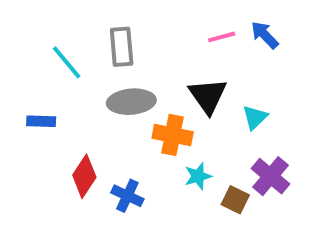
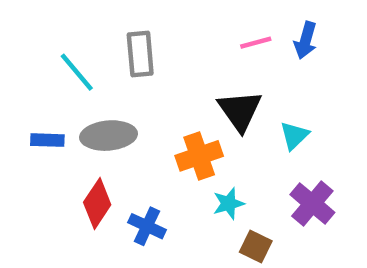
blue arrow: (265, 35) -> (306, 40), turned -120
gray ellipse: (131, 102) -> (108, 136), moved
orange cross: (173, 135) -> (199, 156), turned -30
brown square: (235, 200) -> (256, 247), moved

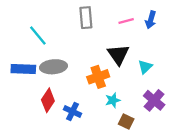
gray rectangle: (140, 54) -> (86, 18), moved
blue rectangle: (47, 140) -> (23, 69), size x1.5

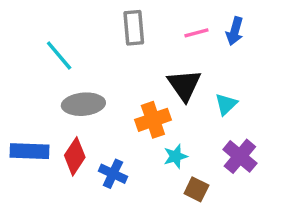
blue rectangle: (23, 69) -> (30, 151), moved

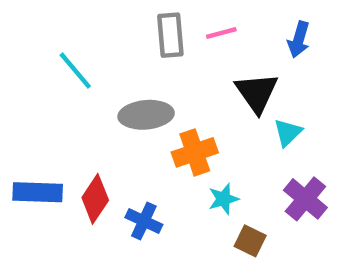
pink line: (196, 33) -> (221, 33), moved
black triangle: (184, 85) -> (257, 93), moved
gray ellipse: (83, 104) -> (146, 115), moved

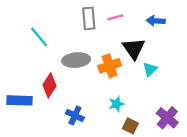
blue arrow: (299, 40) -> (156, 21), turned 78
orange cross: (195, 152) -> (110, 66), moved
red diamond: (95, 199) -> (49, 85), moved
purple cross: (305, 199) -> (167, 118), moved

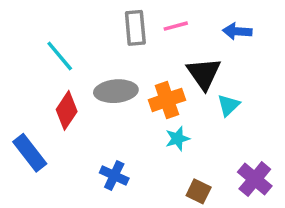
red diamond: (49, 85) -> (67, 110), moved
blue rectangle: (19, 100) -> (30, 153), turned 50
cyan star: (116, 104) -> (177, 139), moved

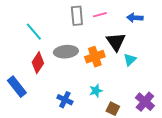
cyan star: (177, 139) -> (96, 91), moved

